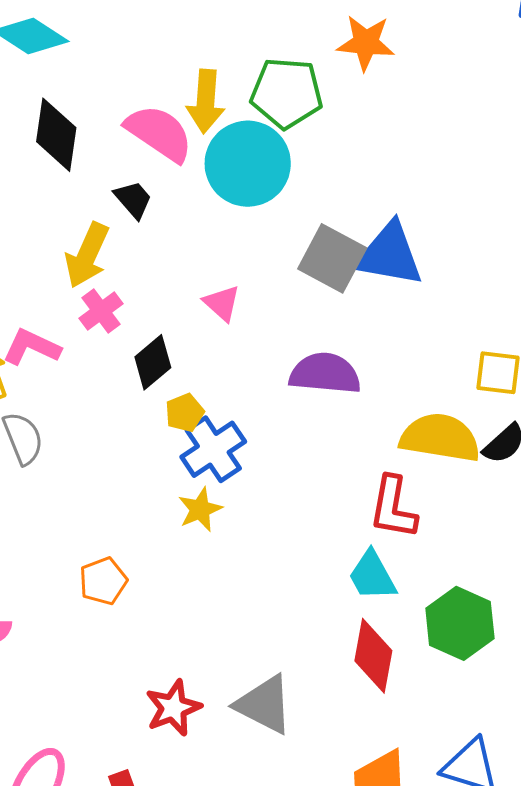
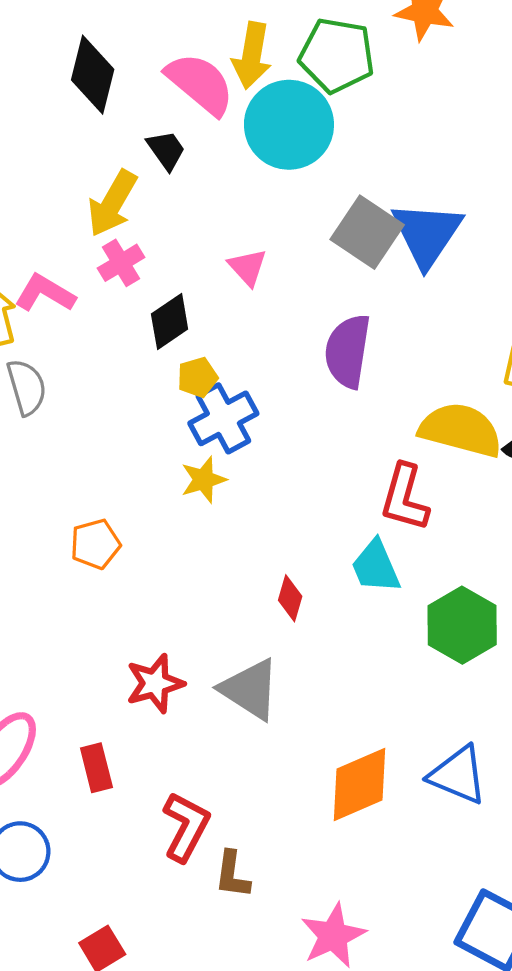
blue triangle: (389, 254) -> (427, 234), turned 48
purple semicircle: (325, 373) -> (348, 351), turned -92
red diamond: (373, 656) -> (290, 598), moved, size x0.6

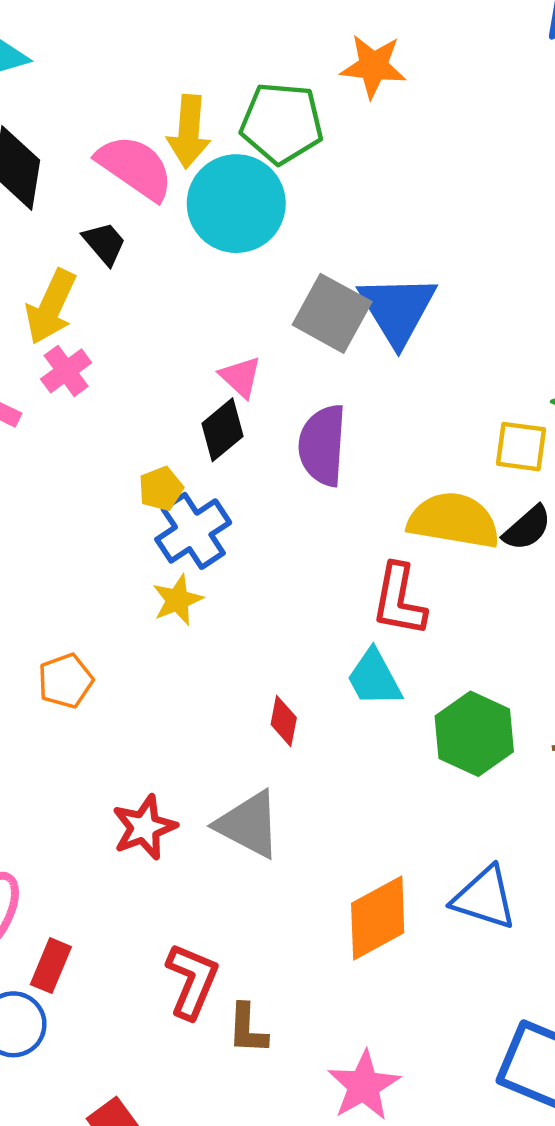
pink triangle: (248, 267) -> (241, 377), moved
black diamond: (170, 321) -> (222, 430), moved
red rectangle: (96, 768) -> (51, 966), moved, turned 42

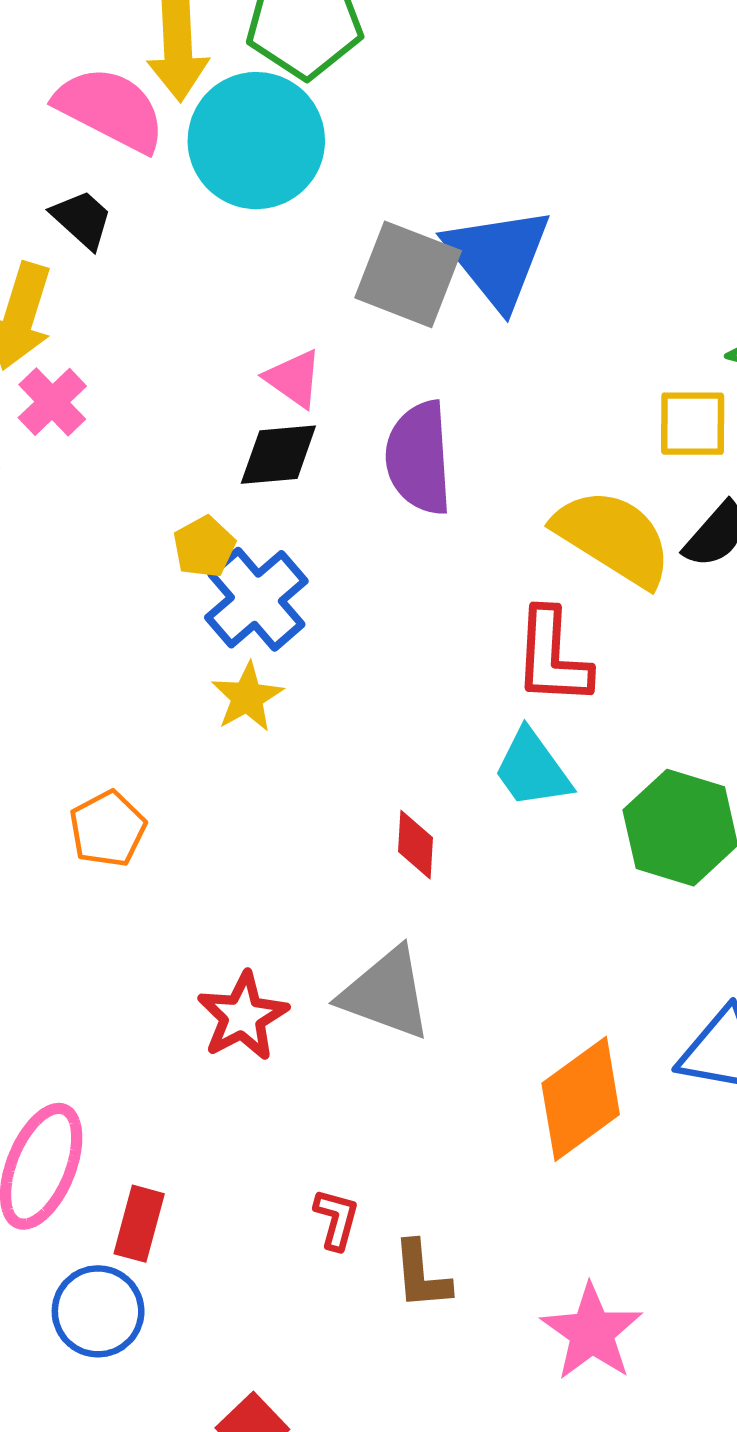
black diamond: (222, 430) -> (278, 455), turned 42
yellow semicircle: (454, 520) -> (613, 537), turned 30
red L-shape: (192, 981) -> (336, 1219), size x0.6

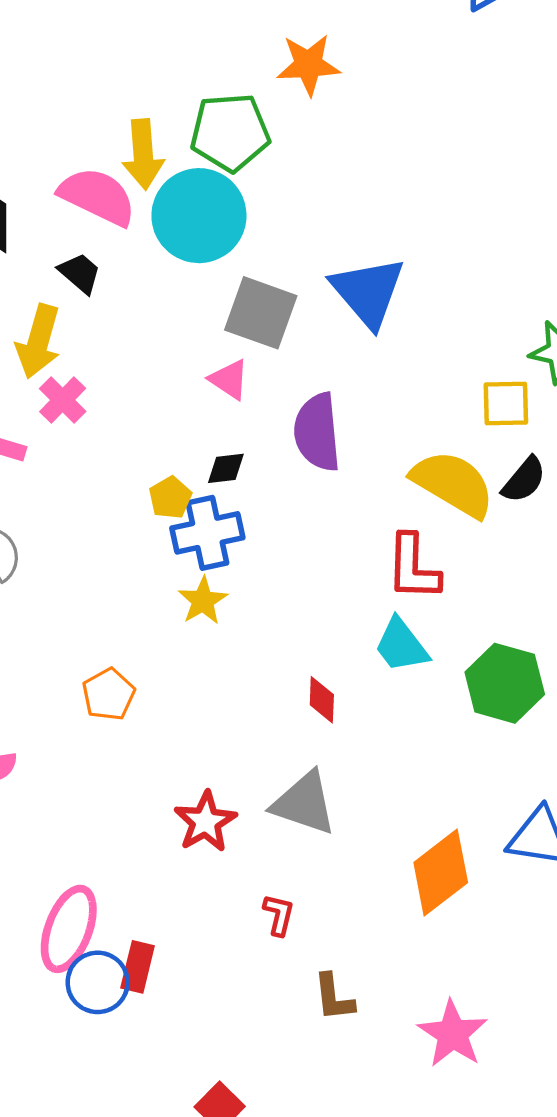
gray square: (408, 274) -> (261, 313), moved
black diamond: (278, 455) -> (226, 468), moved, size x0.7
blue cross: (256, 599) -> (207, 533), turned 30
red L-shape: (336, 1219) -> (279, 915), moved
blue circle: (98, 1311) -> (98, 982), moved

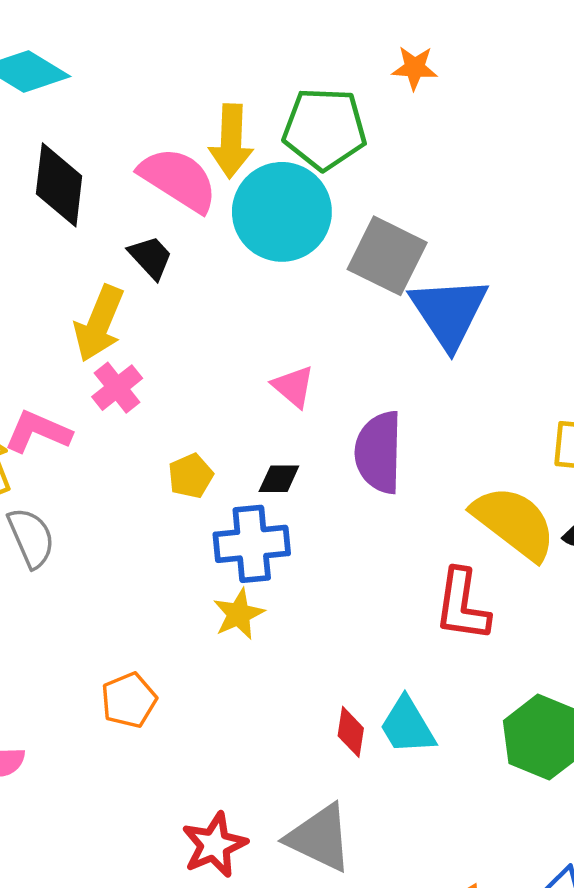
orange star: (308, 65) -> (415, 68), size x0.7
gray square: (261, 313) -> (387, 256), moved
yellow pentagon: (170, 498) -> (191, 476), moved
cyan trapezoid: (401, 645) -> (407, 726), moved

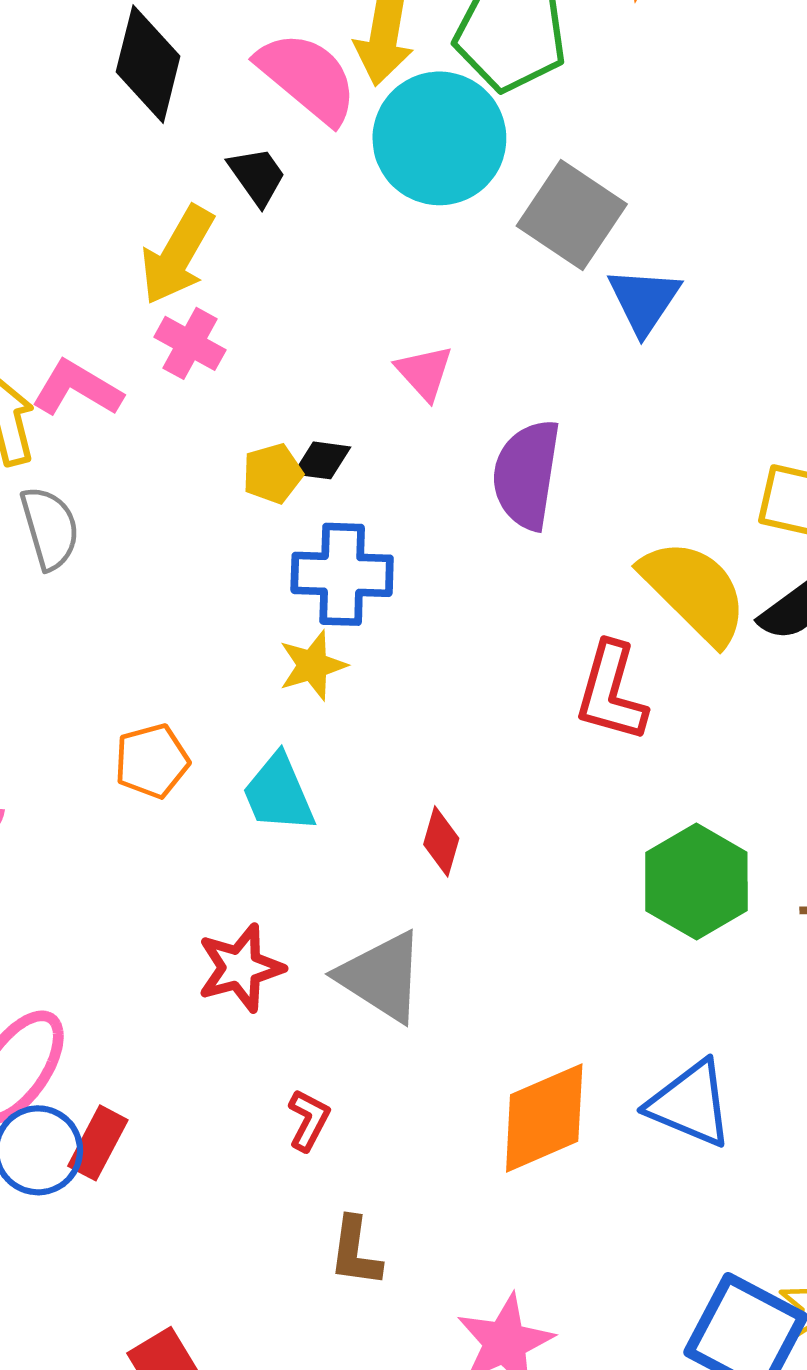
blue triangle: (449, 312) -> (644, 301), size x0.7
pink cross: (117, 388) -> (190, 343), turned -30
black diamond: (279, 479) -> (322, 460), moved
cyan trapezoid: (407, 726) -> (278, 793), moved

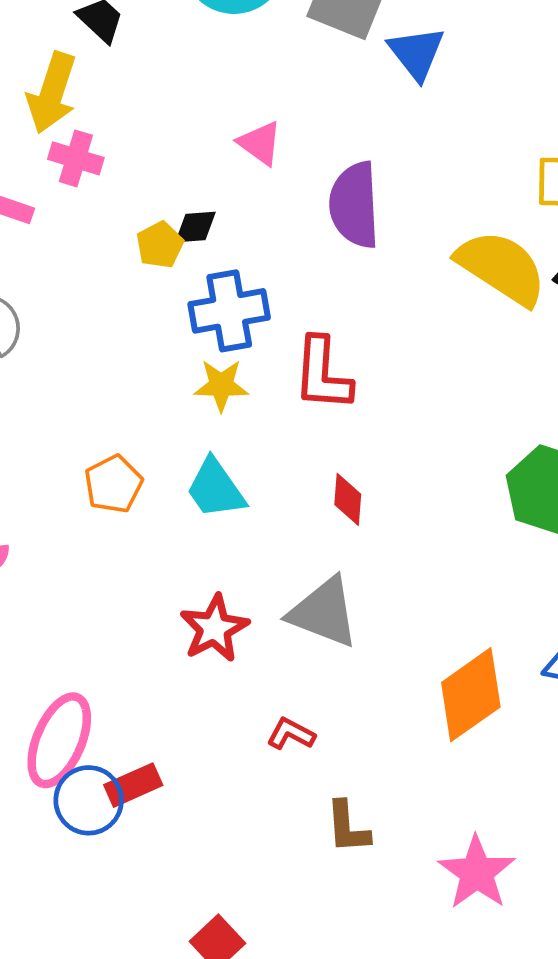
yellow star: (313, 665) -> (221, 385), turned 30
red L-shape: (611, 692) -> (323, 374), moved
red L-shape: (309, 1120) -> (291, 734), turned -78
red rectangle: (98, 1143) -> (133, 785), turned 50

